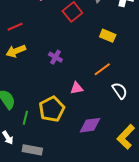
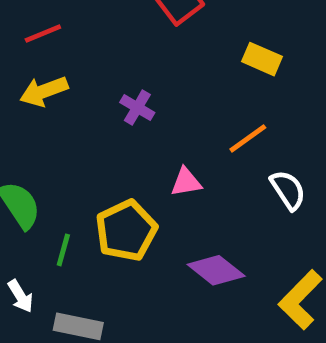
purple diamond: (90, 125) -> (216, 270), turned 45

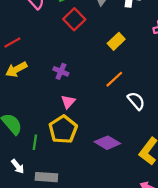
yellow rectangle: (262, 59) -> (116, 41), turned -60
pink triangle: (186, 182) -> (68, 102), moved, turned -32

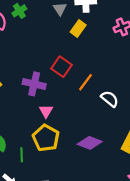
red square: (74, 19) -> (62, 67), moved
yellow rectangle: (116, 41) -> (78, 29), moved
purple cross: (61, 71) -> (34, 84), size x1.5

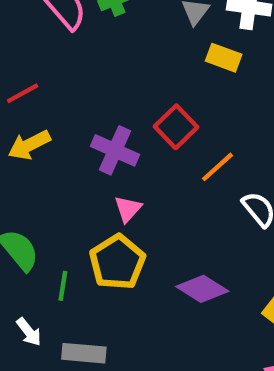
yellow rectangle: (78, 29) -> (224, 58), turned 63

